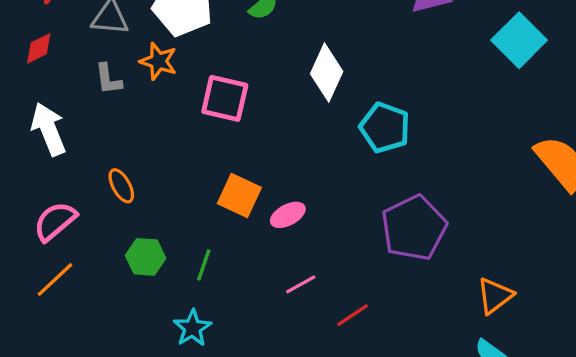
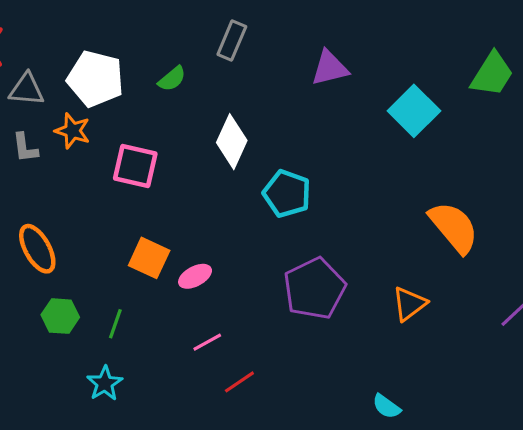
orange ellipse: (121, 186) -> (37, 249), size x1.5
orange triangle: (495, 296) -> (409, 304), moved
red line: (353, 315) -> (239, 382), moved

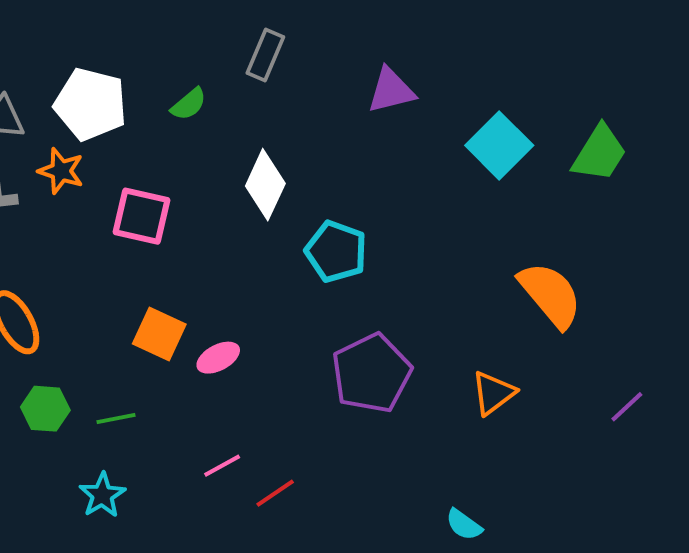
green trapezoid: (492, 74) -> (599, 153), moved
green line: (115, 324) -> (116, 419), turned 60
pink line: (207, 342) -> (222, 466), moved

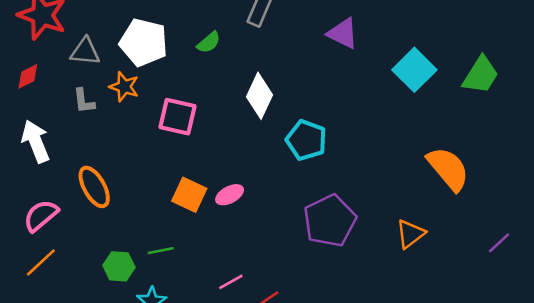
purple triangle: (391, 90) -> (343, 33), turned 40
pink ellipse: (218, 358) -> (230, 195), moved
green hexagon: (45, 409) -> (119, 266), moved

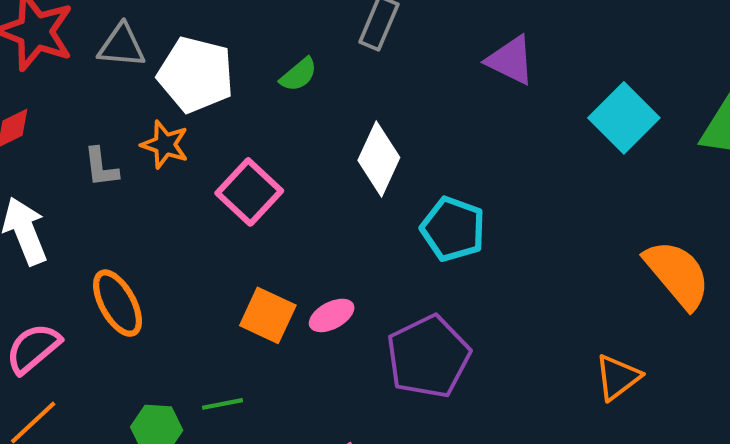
gray triangle: (85, 52) -> (122, 46), moved
pink square: (177, 117) -> (249, 192), turned 30
purple pentagon: (330, 221) -> (428, 357), moved

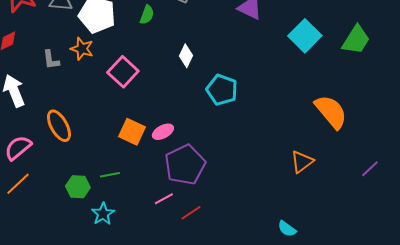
green semicircle: (299, 75) -> (147, 15), turned -30
white diamond: (379, 159) -> (186, 56), size x0.7
purple pentagon: (428, 357) -> (185, 165), moved

